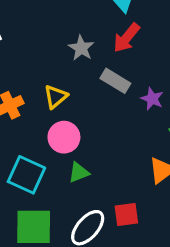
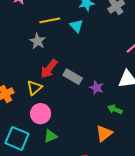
red arrow: (126, 38) -> (49, 69), moved
gray star: (81, 48) -> (38, 41), moved

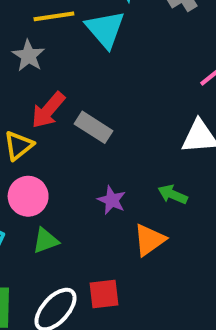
cyan triangle: (76, 26) -> (105, 29), size x1.5
purple star: (97, 88) -> (112, 200), moved

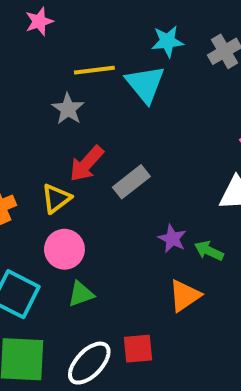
gray rectangle: (94, 127) -> (131, 182), turned -72
purple star: (112, 200) -> (172, 239), moved

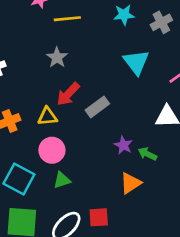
yellow line: (94, 70) -> (67, 19), moved
cyan triangle: (145, 84) -> (136, 62), moved
yellow triangle: (56, 198) -> (47, 116), turned 30

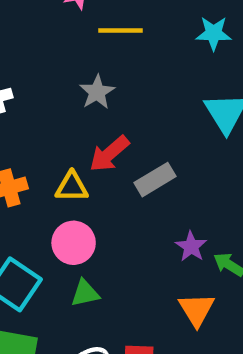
orange triangle: (131, 183) -> (197, 310), turned -35

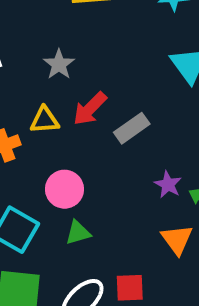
gray star: (97, 92) -> (59, 64), moved
yellow triangle: (72, 187) -> (45, 120), moved

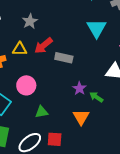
gray rectangle: (132, 128) -> (64, 58), turned 42
green triangle: (78, 233) -> (41, 112), moved

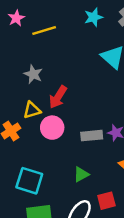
gray rectangle: (64, 58) -> (92, 136), moved
pink circle: (26, 85) -> (52, 128), moved

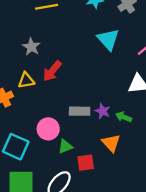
pink circle: (52, 128) -> (48, 129), moved
red square: (106, 201) -> (86, 163), moved

